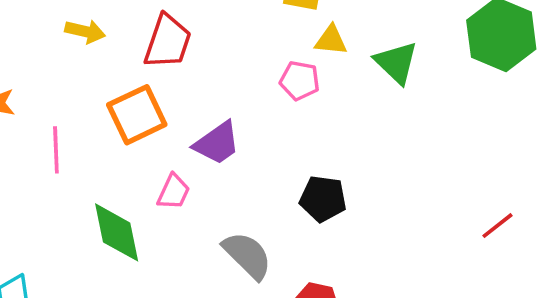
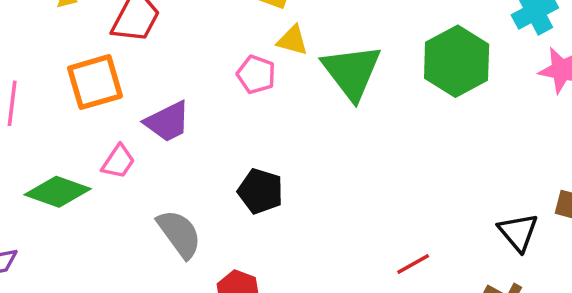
green triangle: (396, 62) -> (352, 72), size x1.4
red line: (498, 226) -> (413, 264), moved
green diamond: (117, 232) -> (58, 192), turned -68

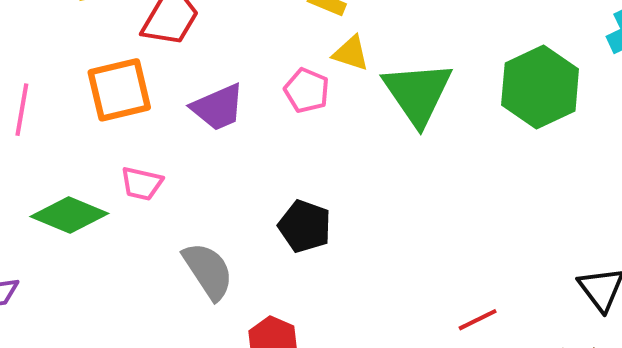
purple trapezoid: (168, 122) -> (218, 107), moved
pink trapezoid: (118, 162) -> (142, 184), turned 66

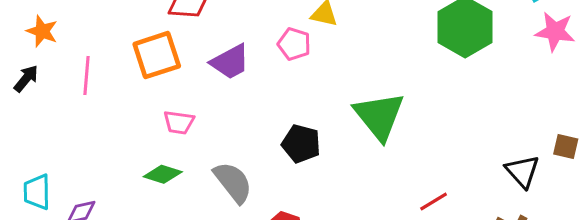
green triangle: (418, 93) -> (379, 116), moved
green diamond: (69, 215) -> (163, 174), moved, size x0.7

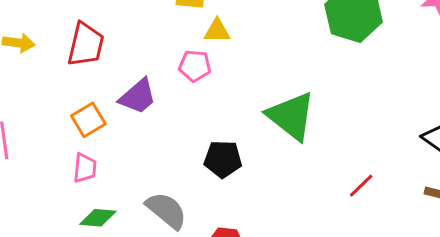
orange square: (157, 55) -> (88, 120), moved, size x0.7
pink trapezoid: (179, 122) -> (85, 168), moved, turned -80

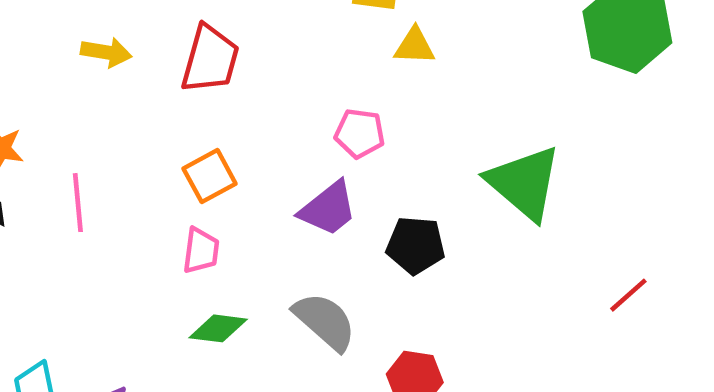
pink pentagon: (195, 66) -> (360, 133), moved
purple trapezoid: (138, 97) -> (328, 209), moved

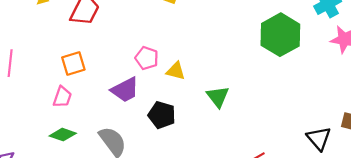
yellow triangle: (415, 46) -> (176, 71), moved
green triangle: (524, 183) -> (218, 97), size x0.6

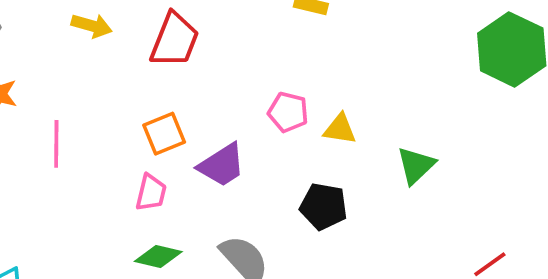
purple trapezoid: (125, 90) -> (222, 165), moved
green triangle: (218, 97) -> (416, 166), turned 30

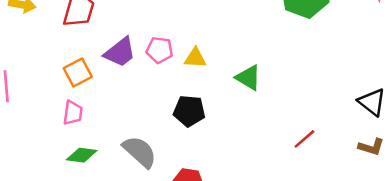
purple trapezoid: (222, 165) -> (120, 52), moved
green triangle: (416, 166) -> (248, 78), turned -40

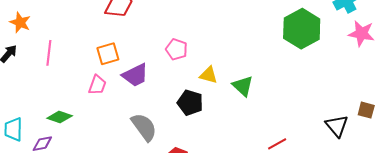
purple trapezoid: (120, 52) -> (135, 75), moved
yellow triangle: (195, 58) -> (209, 75), moved
green diamond: (82, 155) -> (60, 117), moved

